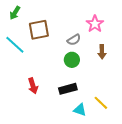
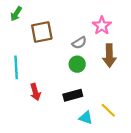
cyan line: (15, 45) -> (16, 67), moved, turned 45
brown arrow: (102, 52) -> (109, 56), size x1.5

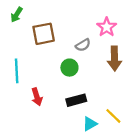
green circle: (77, 64) -> (69, 68), moved
cyan triangle: (86, 118) -> (90, 124), turned -48

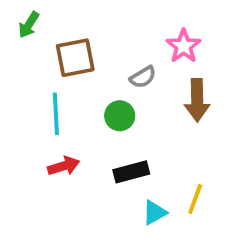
cyan line: (17, 71) -> (56, 114), moved
red arrow: (37, 97) -> (64, 166), turned -90
yellow line: (113, 116) -> (195, 199), turned 66

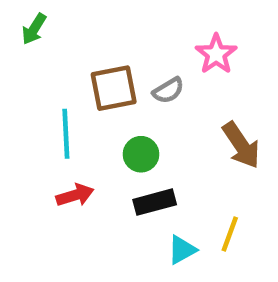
brown square: (75, 58) -> (114, 88), moved
brown arrow: (197, 100) -> (241, 145), moved, turned -33
green circle: (120, 116) -> (141, 154), moved

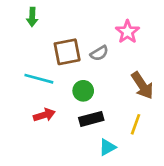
green arrow: (34, 29) -> (32, 17), moved, turned -30
cyan line: (66, 134) -> (39, 79), turned -72
yellow line: (230, 234) -> (136, 124), moved

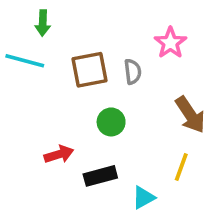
gray semicircle: (99, 53) -> (133, 72), turned -66
cyan line: (39, 79) -> (25, 61), moved
black rectangle: (91, 119) -> (100, 176), moved

